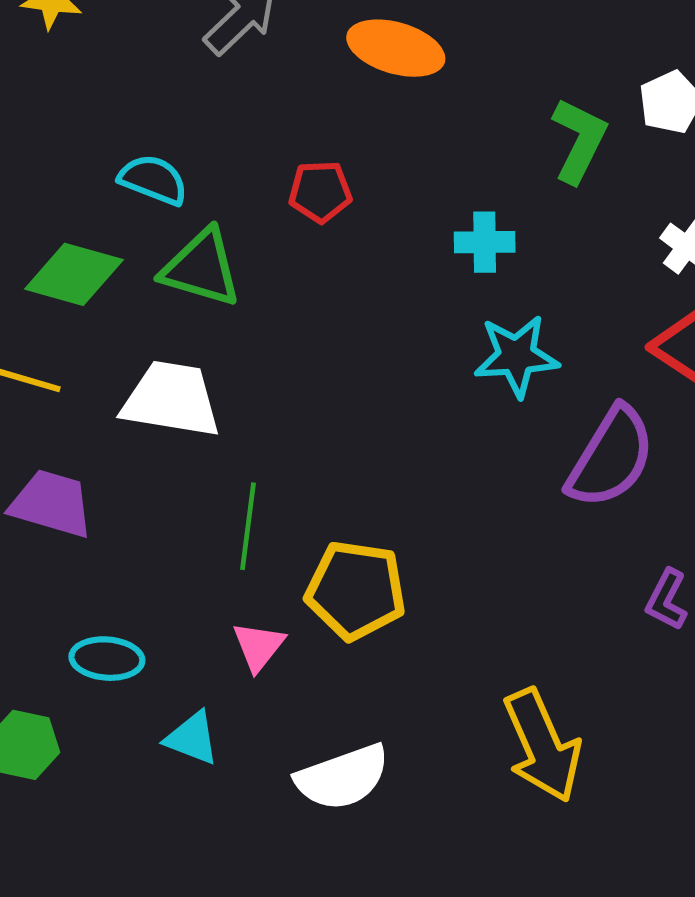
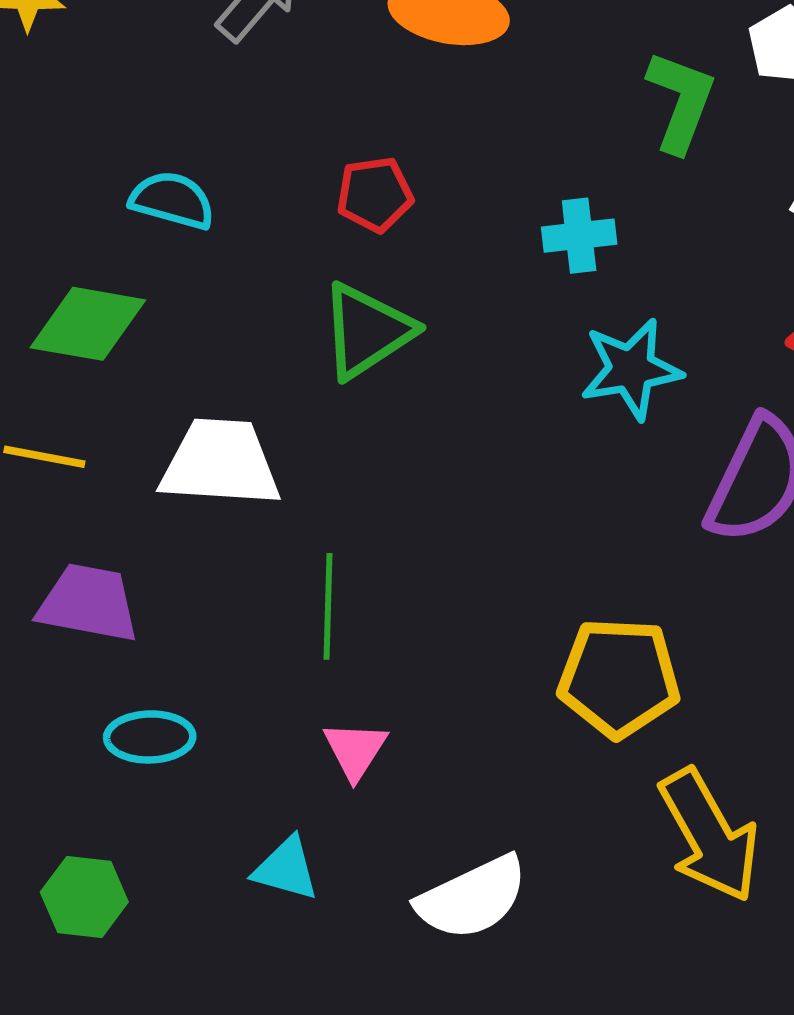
green triangle: (201, 268) -> (367, 331), moved, turned -44
yellow pentagon: (356, 590) -> (619, 678), moved
cyan ellipse: (107, 659) -> (150, 737), moved

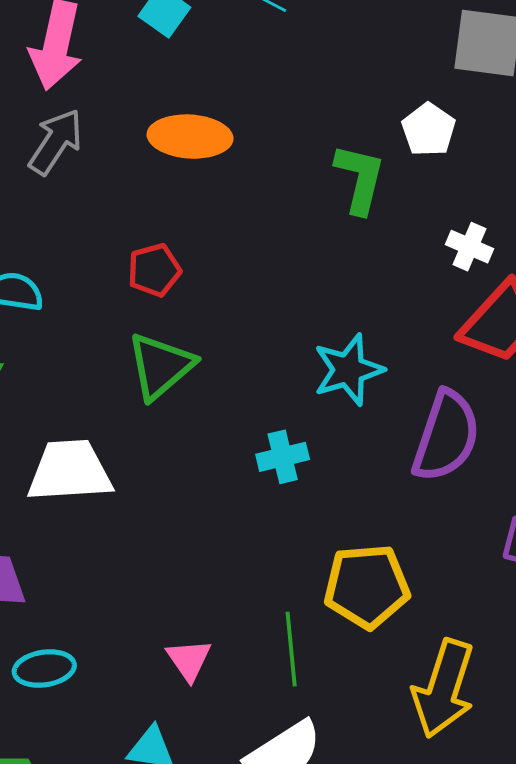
cyan cross: (579, 236) -> (283, 457), moved
green line: (328, 606) -> (291, 649), moved
yellow arrow: (709, 835) -> (444, 689), turned 54

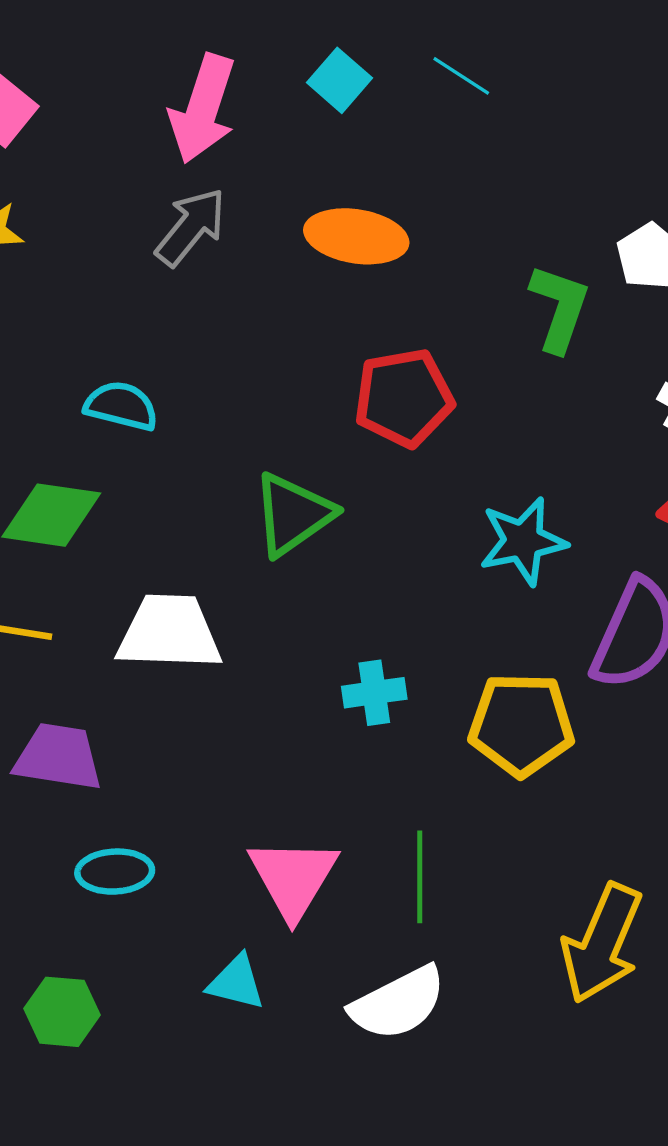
red pentagon: (154, 270) -> (404, 398), moved, size x1.5
cyan cross: (283, 457) -> (374, 693), moved
yellow pentagon: (367, 586) -> (521, 724), moved
pink triangle: (189, 660) -> (293, 878), size x1.6

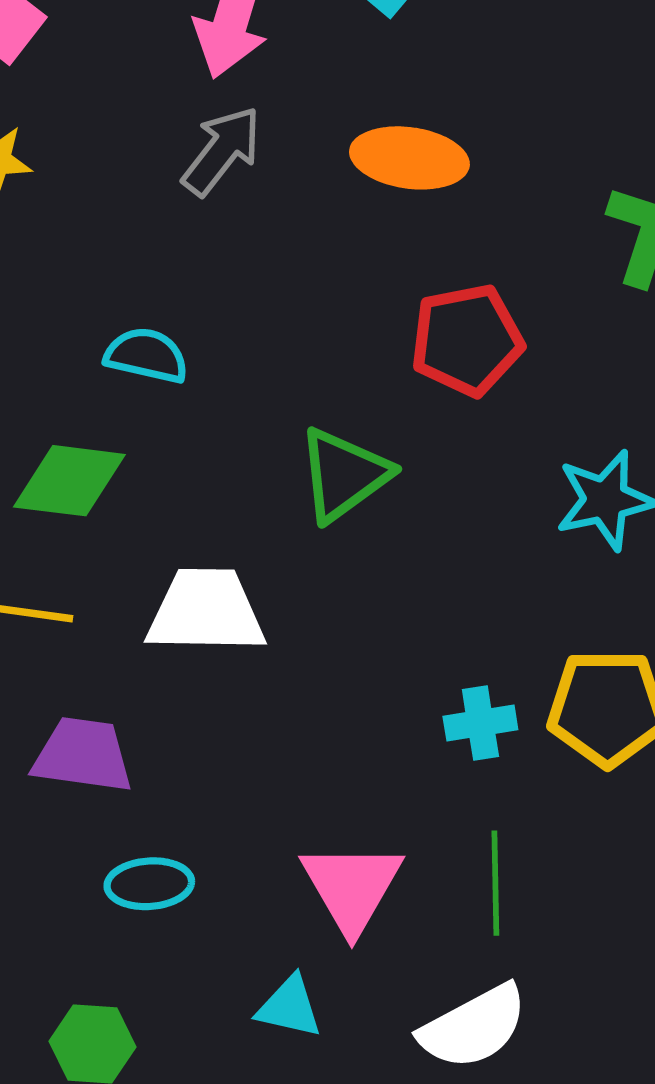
cyan cross: (374, 693) -> (480, 723), moved

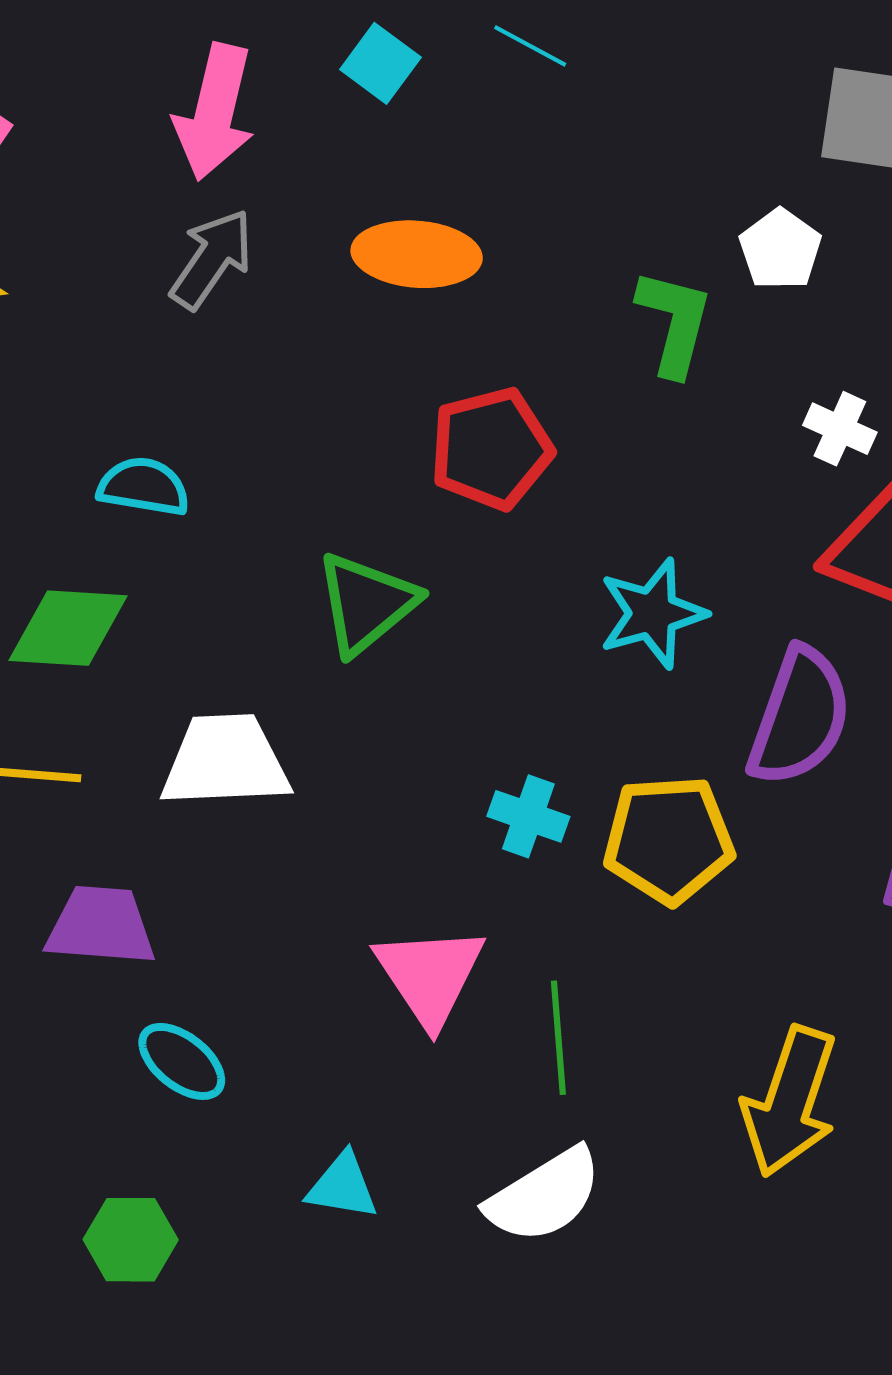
cyan cross: (480, 723) -> (528, 816), moved, turned 32
cyan ellipse: (149, 884) -> (182, 1061), turned 46
pink triangle: (352, 887) -> (430, 975), moved

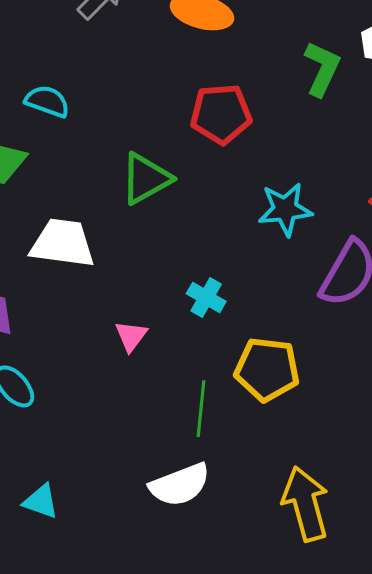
yellow pentagon: (669, 840) -> (267, 369), moved
pink triangle: (430, 975) -> (131, 336), moved, size x0.6
yellow arrow: (790, 1102) -> (305, 504), moved, turned 136
cyan triangle: (342, 1186) -> (41, 501), moved

